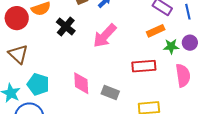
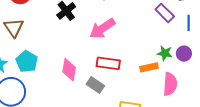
orange rectangle: (156, 31) -> (149, 67), moved
red rectangle: (144, 66) -> (108, 63), moved

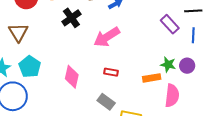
red rectangle: (108, 63) -> (111, 72), size x0.6
gray rectangle: (95, 85) -> (106, 102), moved

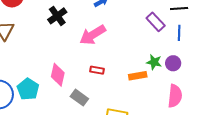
cyan pentagon: (30, 67) -> (28, 89), moved
pink semicircle: (172, 96) -> (175, 96), moved
gray rectangle: (106, 102) -> (79, 98), moved

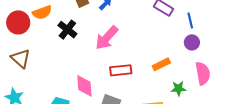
blue line: (179, 33) -> (190, 21), moved
green star: (154, 62) -> (178, 88), moved
red rectangle: (97, 70) -> (121, 70), size x1.5

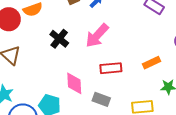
black cross: (67, 30) -> (59, 39), moved

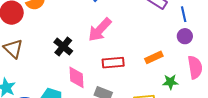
black cross: (59, 39) -> (63, 47), moved

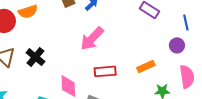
blue line: (184, 14) -> (186, 22), moved
black cross: (63, 47) -> (35, 57), moved

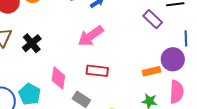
purple circle: (177, 45) -> (173, 59), size x1.5
orange rectangle: (146, 67) -> (151, 71), moved

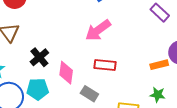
black cross: (32, 43) -> (39, 57), moved
cyan pentagon: (30, 94) -> (38, 89), turned -30

